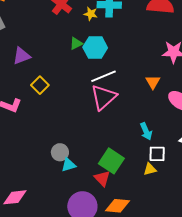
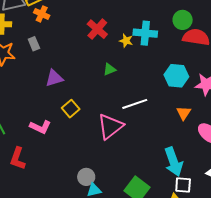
cyan hexagon: (95, 48) -> (176, 76), moved
pink triangle: (103, 97) -> (110, 126), moved
cyan arrow: (146, 131) -> (174, 162), size x1.6

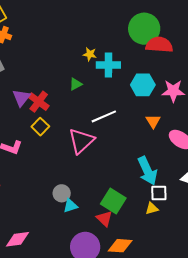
green circle: (183, 20) -> (144, 29), size x1.6
red cross: (97, 29) -> (39, 102), moved
cyan cross: (145, 33) -> (108, 65), moved
purple triangle: (54, 78) -> (21, 98), turned -30

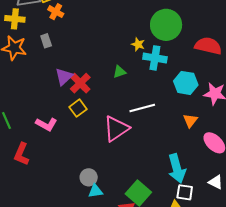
green circle: (144, 29) -> (166, 25), moved

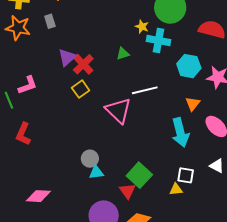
pink L-shape: (46, 124) -> (28, 85), moved, turned -50
pink triangle: (116, 129) -> (118, 110), turned -44
cyan arrow: (177, 168) -> (180, 133), moved

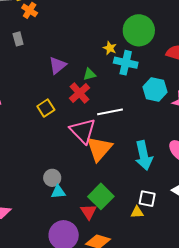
purple triangle: (67, 57) -> (57, 65), moved
red cross: (83, 64) -> (80, 93), moved
orange triangle: (193, 104) -> (99, 149), moved, size x1.8

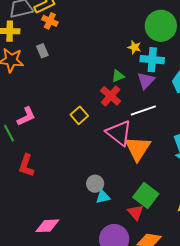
purple triangle: (57, 65) -> (146, 81), moved

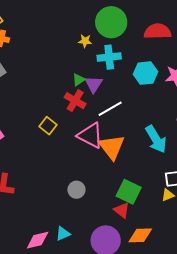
yellow star: (134, 47) -> (85, 41), moved
purple triangle: (146, 81) -> (94, 84), moved
cyan triangle: (103, 197) -> (63, 234), moved

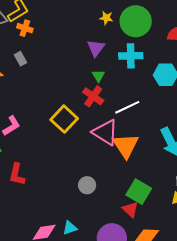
yellow star: (85, 41) -> (106, 18), moved
green triangle: (79, 80) -> (98, 76), turned -32
purple triangle: (94, 84) -> (96, 48), moved
yellow square: (48, 126) -> (64, 119), size x1.5

